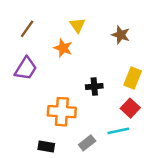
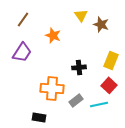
yellow triangle: (77, 25) -> (81, 15), moved
gray rectangle: (87, 143) -> (76, 100), moved

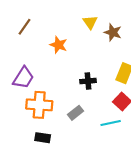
purple trapezoid: (22, 52) -> (23, 78), moved
orange cross: (52, 88) -> (39, 105), moved
gray rectangle: (76, 100) -> (75, 113), moved

